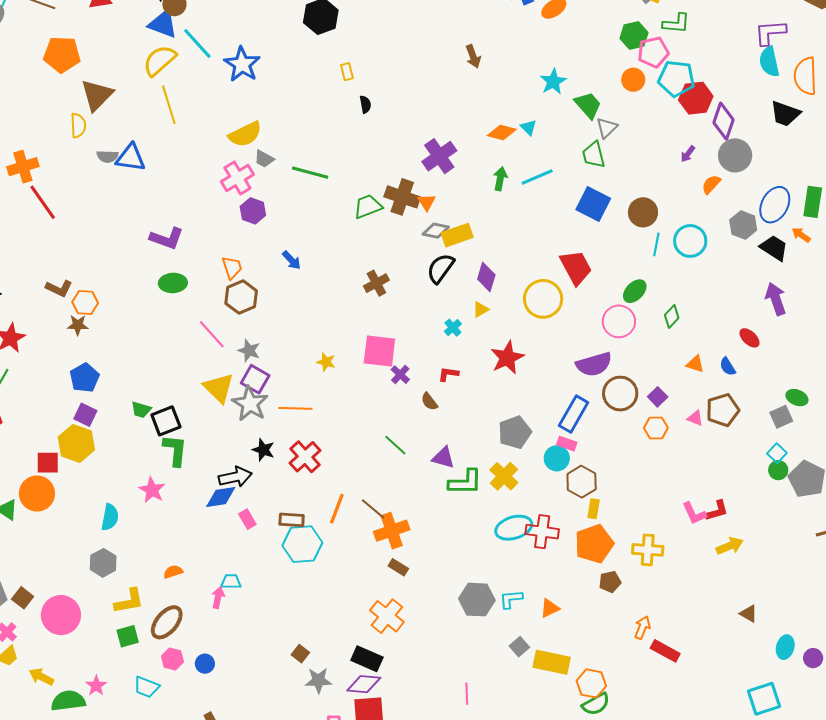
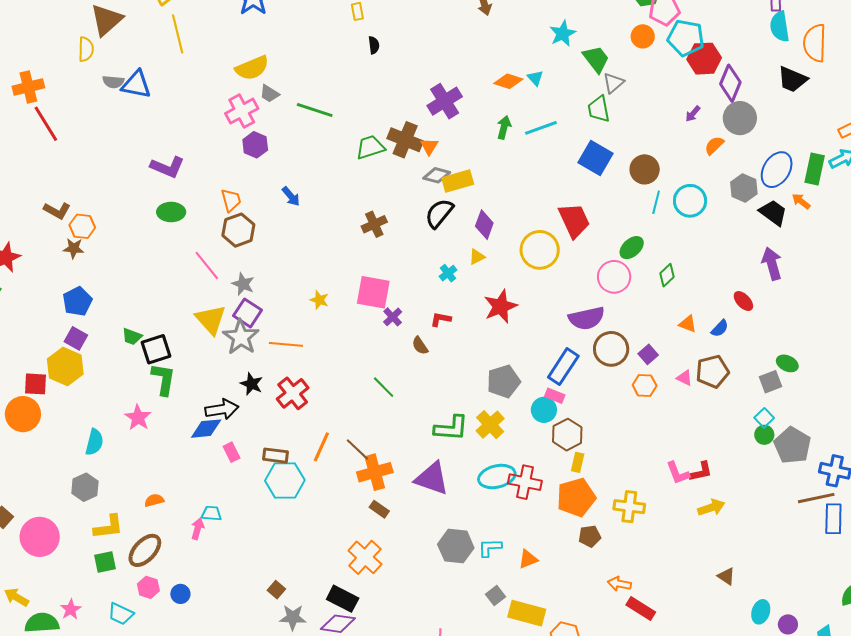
blue semicircle: (728, 367) -> (720, 328), turned -108
purple triangle: (443, 458) -> (432, 478), moved, size x1.5
orange arrow: (642, 628) -> (619, 584), turned -105

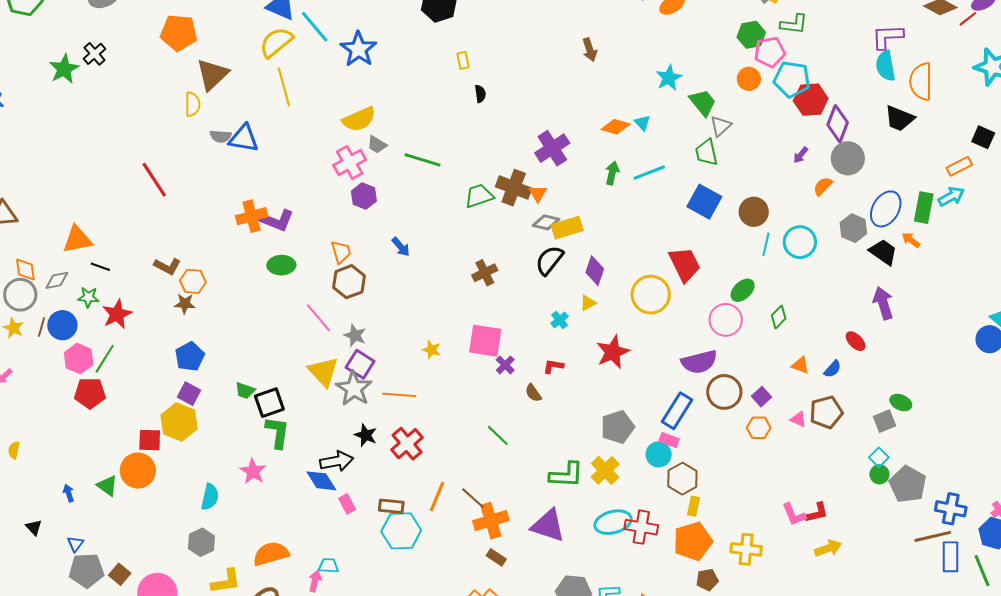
orange cross: (28, 87) -> (252, 216), moved
blue diamond: (206, 429) -> (321, 481), turned 64
orange semicircle: (154, 500) -> (271, 554), size x1.8

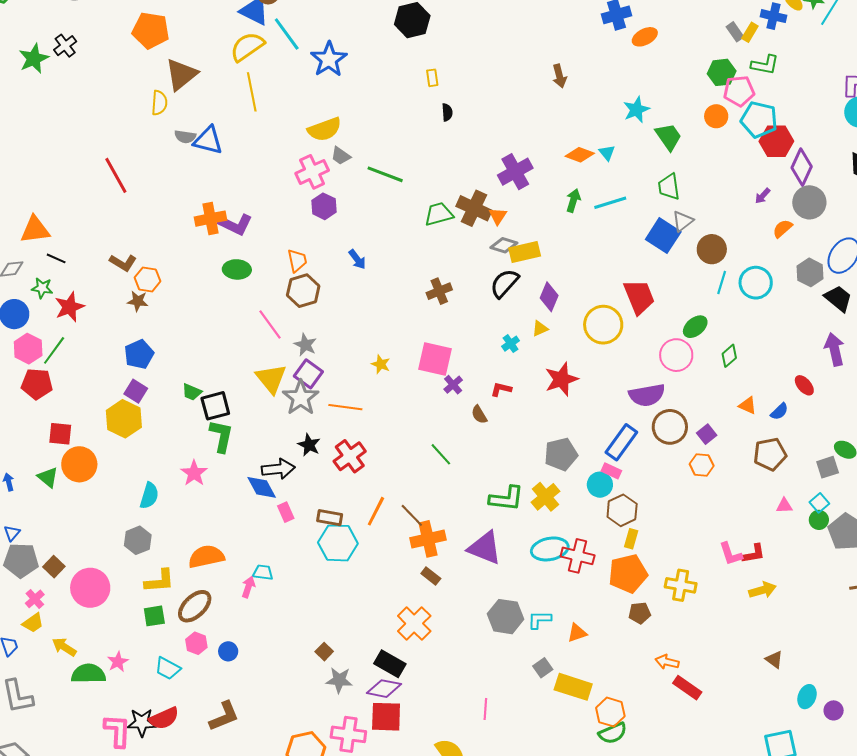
gray triangle: (721, 126) -> (683, 221), moved
pink triangle: (798, 419) -> (784, 506), moved, turned -30
red square: (150, 440) -> (60, 434), moved

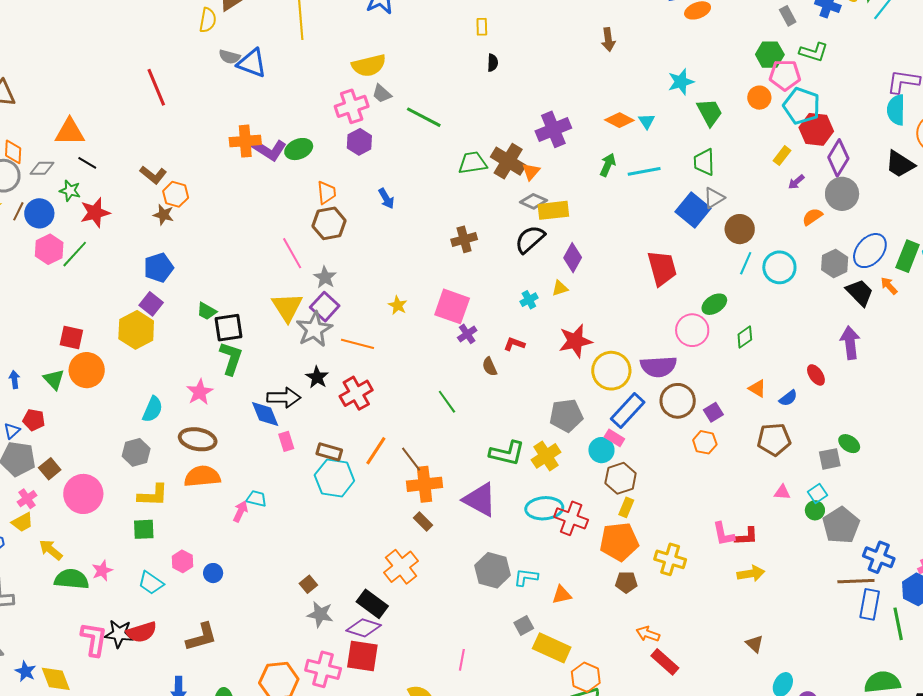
yellow rectangle: (750, 32) -> (782, 156), moved
green ellipse: (237, 269) -> (299, 149), moved, turned -32
yellow circle: (603, 325) -> (611, 371), moved
red pentagon: (37, 384) -> (34, 420), moved, size x0.7
brown ellipse: (195, 606) -> (198, 439), moved, turned 48

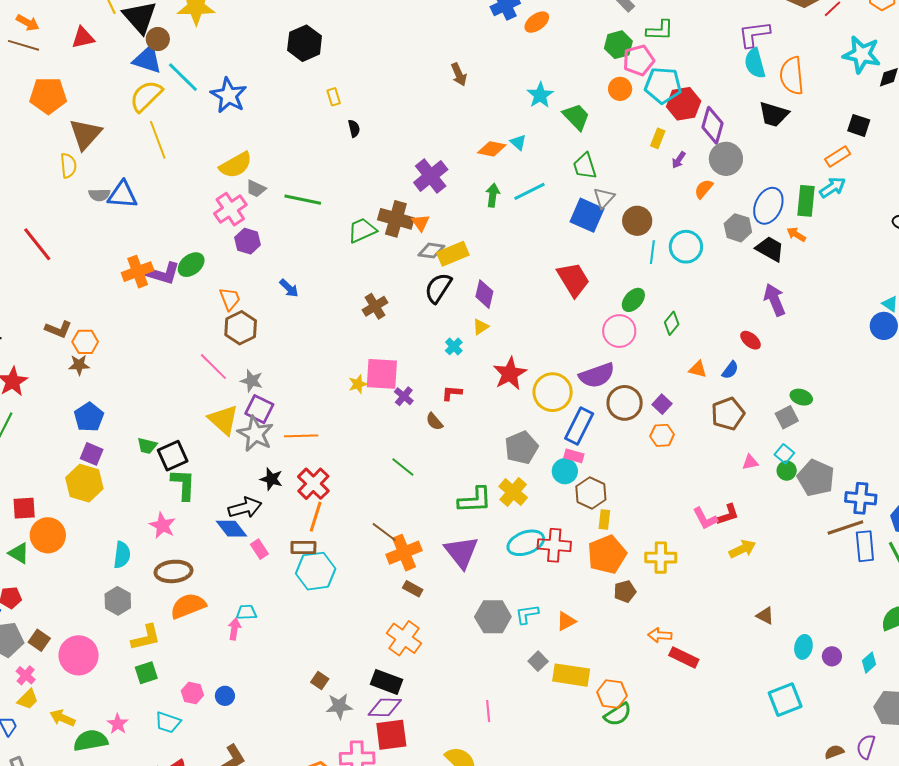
yellow star: (398, 305) -> (358, 384), moved, turned -30
orange line: (376, 451) -> (316, 517), moved
purple triangle: (480, 500) -> (461, 552), turned 39

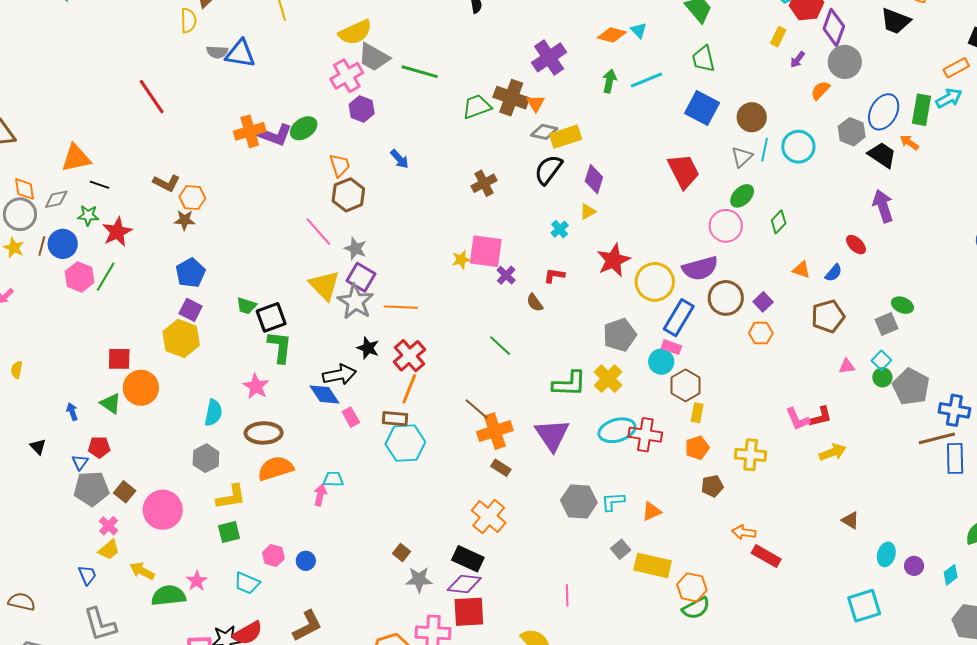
gray trapezoid: (256, 189) -> (374, 57), size x1.6
gray triangle: (604, 198) -> (742, 157), moved
orange pentagon: (607, 554) -> (697, 448), size x0.6

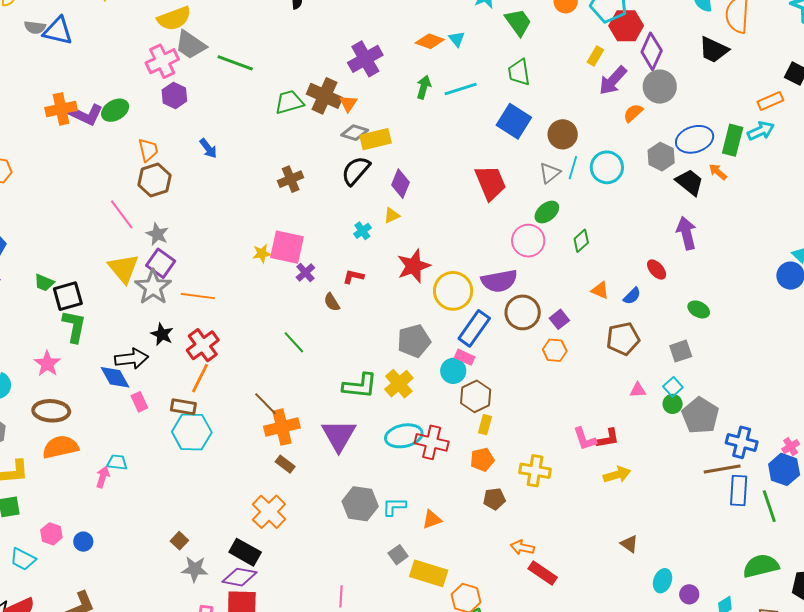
purple arrow: (798, 60) -> (613, 80), size x1.8
blue ellipse: (884, 112) -> (695, 139), turned 39
green ellipse: (902, 305) -> (699, 309), moved

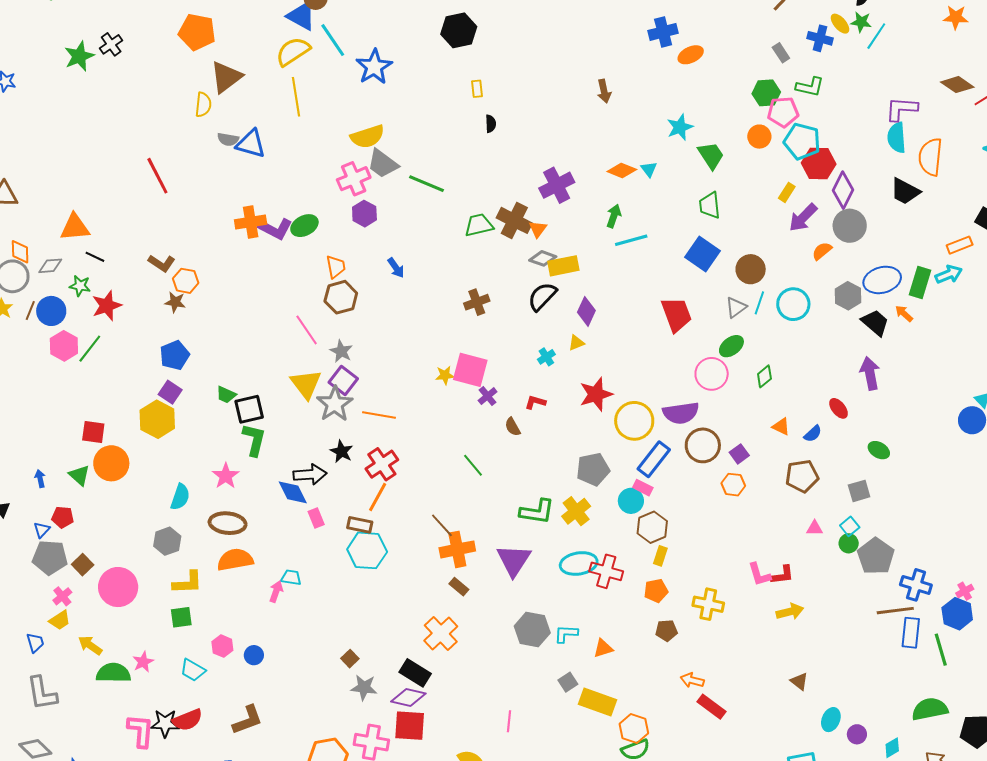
cyan line: (461, 89) -> (631, 240), moved

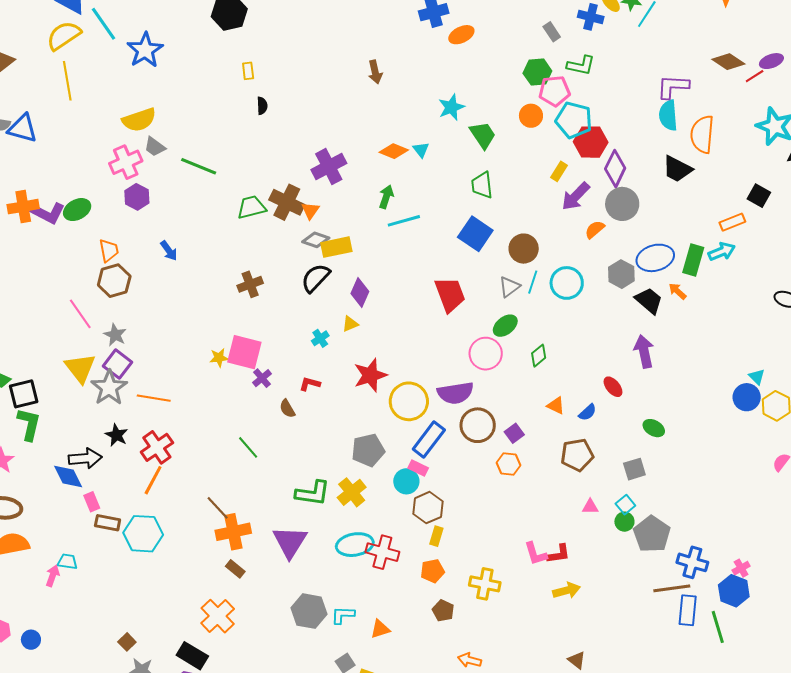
gray trapezoid: (383, 164) -> (155, 147), size x0.7
brown rectangle: (360, 525) -> (108, 523), moved
brown pentagon: (666, 630) -> (443, 611), turned 30

